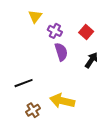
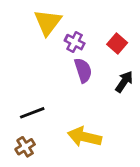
yellow triangle: (35, 16) -> (48, 22), size x1.5
brown cross: (33, 110) -> (25, 147), moved

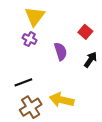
purple cross: (75, 42) -> (30, 39), moved
brown cross: (25, 147) -> (31, 107), moved, size x1.5

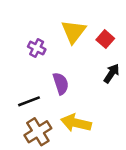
yellow triangle: (35, 16) -> (73, 31), moved
purple semicircle: (61, 51) -> (61, 84), moved

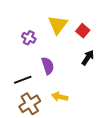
yellow arrow: (76, 123) -> (60, 97), size x0.7

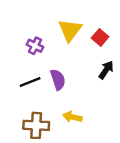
black line: (23, 80) -> (30, 82), moved
brown cross: (30, 104) -> (36, 125), turned 35

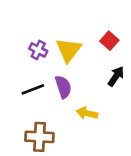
yellow triangle: (70, 30) -> (68, 50), moved
yellow arrow: (72, 117) -> (87, 113), moved

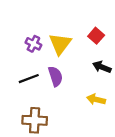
black arrow: (116, 76) -> (102, 67), turned -102
yellow arrow: (87, 113) -> (96, 99), moved

